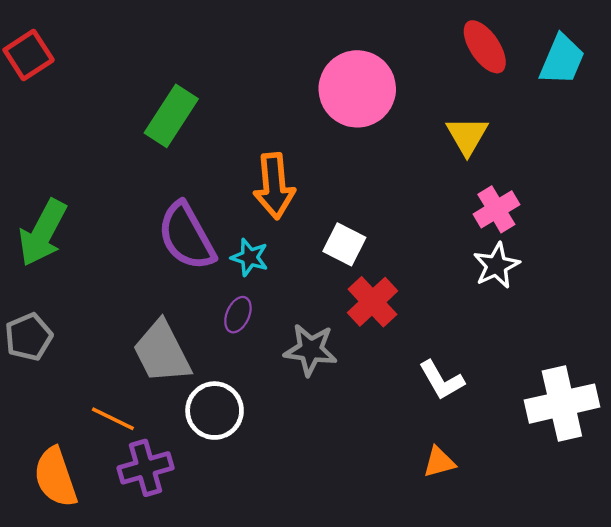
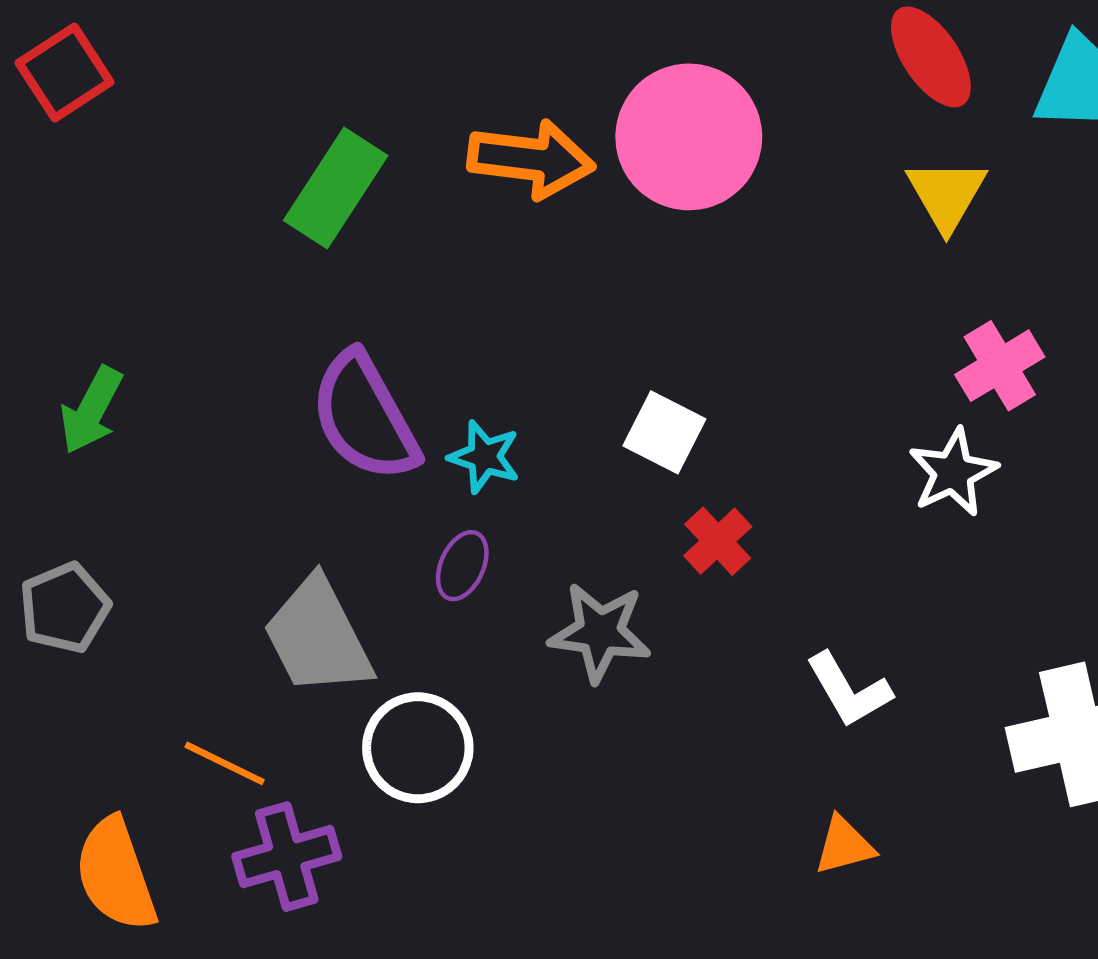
yellow triangle: (467, 136) -> (946, 195), moved
orange arrow: (274, 186) -> (531, 159), moved, turned -78
pink cross: (496, 209) -> (1000, 366), moved
green arrow: (43, 233) -> (91, 410), size x0.7
red cross: (372, 302) -> (718, 541), size x0.7

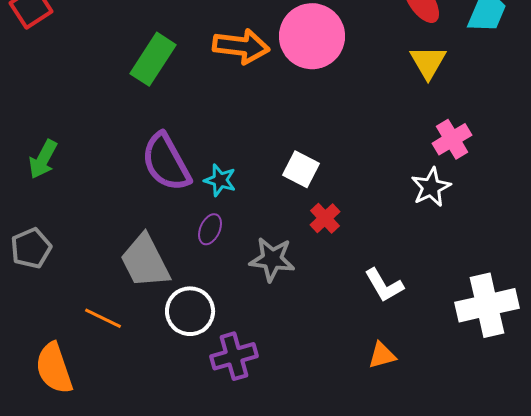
purple cross: (287, 857) -> (234, 356), moved

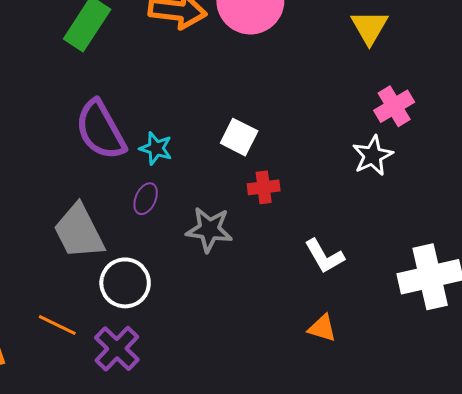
red cross: (325, 218) -> (264, 187), turned 36
orange line: (103, 318) -> (57, 325), moved
orange triangle: (382, 355) -> (322, 328), turned 32
purple cross: (234, 356) -> (117, 349), moved, turned -30

